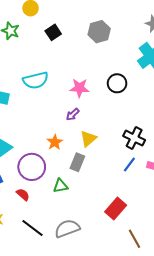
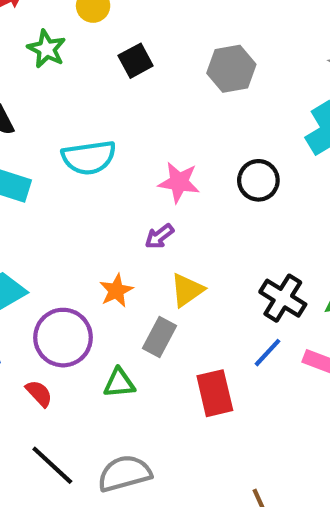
red rectangle: (116, 208) -> (215, 393), moved, turned -60

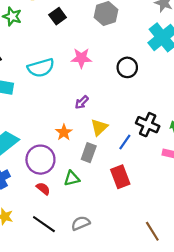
pink star: (179, 182) -> (81, 58), moved
blue line: (268, 353) -> (125, 142), moved
red semicircle: (39, 393) -> (43, 189), moved
gray semicircle: (124, 473) -> (81, 223), size x0.7

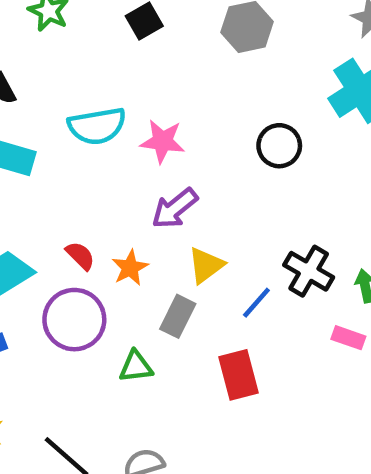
pink star: (81, 58) -> (163, 141), moved
purple arrow: (82, 102) -> (175, 208), size x1.5
red semicircle: (43, 189) -> (80, 256), moved

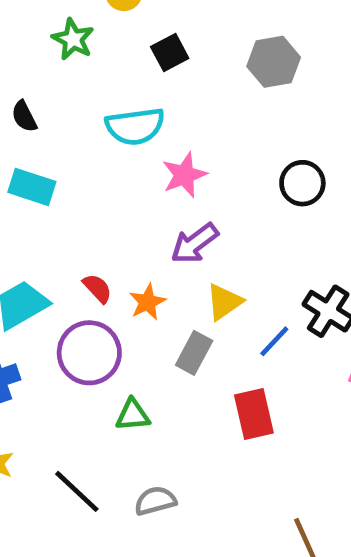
cyan semicircle: (97, 126) -> (135, 126), moved
pink star: (163, 141) -> (184, 175), turned -30
green triangle: (136, 367) -> (133, 415), moved

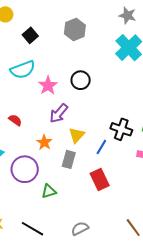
black circle: (302, 183) -> (81, 80), moved
red semicircle: (97, 288) -> (15, 120), moved
gray semicircle: (155, 501) -> (80, 229), moved

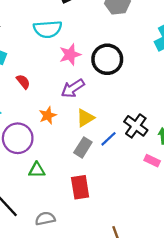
black circle: (81, 80) -> (107, 59), size x1.4
gray rectangle: (69, 159) -> (83, 147), moved
red rectangle: (100, 180) -> (80, 187), moved
gray semicircle: (80, 229) -> (45, 219), moved

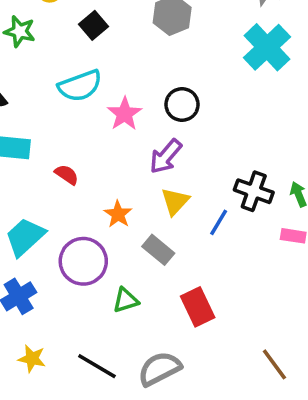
black circle: (107, 59) -> (182, 105), size x0.7
purple arrow: (73, 88) -> (166, 156), moved
gray rectangle: (83, 147) -> (158, 250), moved, turned -66
gray semicircle: (45, 219) -> (159, 369), size x1.4

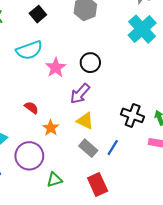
red semicircle: (67, 175) -> (31, 108), moved
yellow triangle: (175, 201) -> (85, 121), turned -48
blue line: (219, 222) -> (113, 148), moved
gray rectangle: (158, 250) -> (88, 148), moved

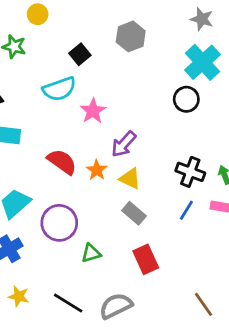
black square: (38, 14) -> (80, 54), moved
black circle: (90, 63) -> (186, 99), moved
red semicircle: (31, 108) -> (62, 162), size x1.6
orange star: (51, 128) -> (97, 170), moved
blue line: (113, 148) -> (186, 210), moved

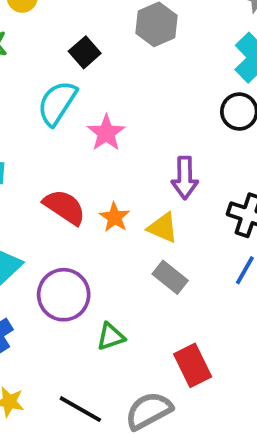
cyan semicircle: (59, 89) -> (57, 103), turned 144
purple arrow: (124, 144) -> (185, 178), moved, turned -40
red rectangle: (146, 259) -> (193, 365), moved

